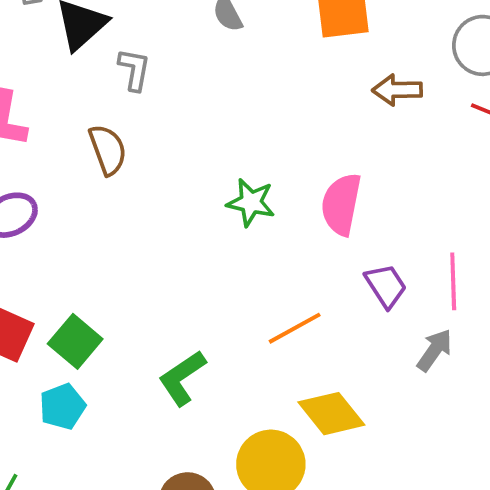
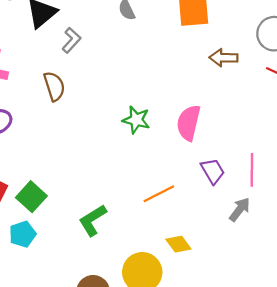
gray L-shape: (134, 70) -> (71, 40), turned 30
yellow diamond: (331, 414) -> (178, 244), size x0.7

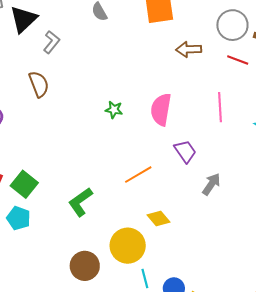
green star: (136, 120) -> (114, 110), size x0.7
pink line: (252, 170) -> (220, 107), moved
cyan pentagon: (23, 234) -> (18, 218), turned -30

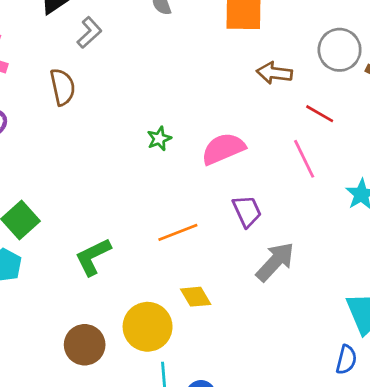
red line: (238, 60) -> (320, 114), moved
pink line: (220, 107) -> (304, 159), turned -32
pink semicircle: (161, 109) -> (223, 149), turned 48
green star: (114, 110) -> (159, 139), turned 30
gray arrow: (211, 184) -> (275, 262), size x1.4

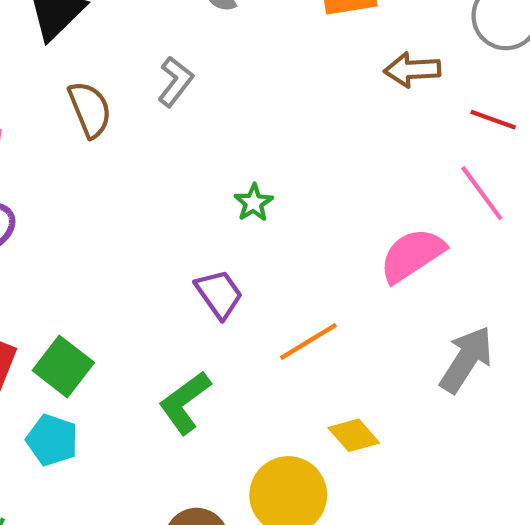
gray L-shape: (89, 33) -> (175, 82), moved
brown semicircle: (63, 87) -> (90, 109), moved
pink semicircle: (223, 149) -> (412, 255), moved
purple trapezoid: (247, 211) -> (219, 294), moved

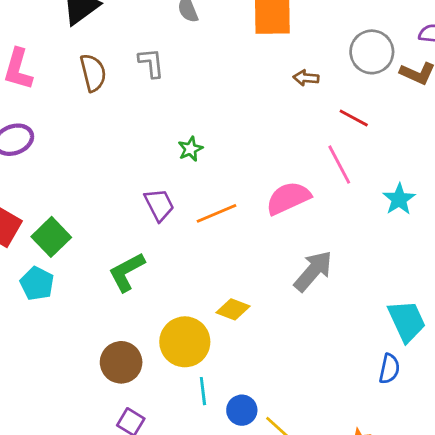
brown arrow: (412, 70) -> (306, 78), size x0.7
gray L-shape: (175, 82) -> (151, 63), turned -52
orange line: (308, 342) -> (217, 213), moved
yellow diamond: (354, 435) -> (233, 309), turned -36

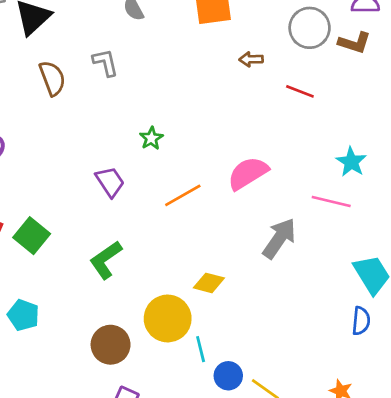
pink line: (339, 165) -> (331, 201), moved, turned -42
purple trapezoid: (159, 205) -> (110, 182), moved
cyan pentagon: (37, 284) -> (23, 315), moved
cyan line: (203, 391) -> (201, 349), moved

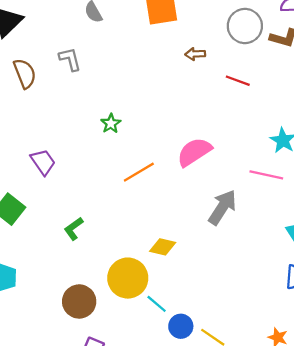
purple trapezoid: (110, 182) -> (43, 162), moved
green L-shape: (106, 260) -> (74, 229), size x0.7
cyan line: (201, 349) -> (157, 304), turned -35

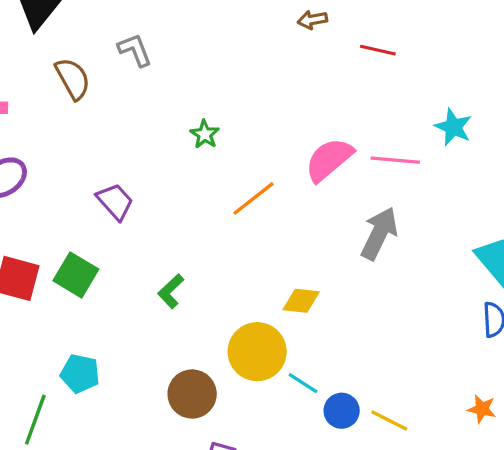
pink line: (266, 175) -> (395, 160), moved

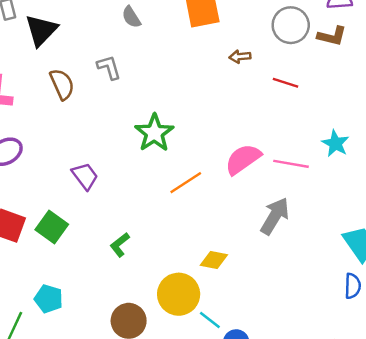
green star: (205, 134) -> (154, 133), size x1.8

